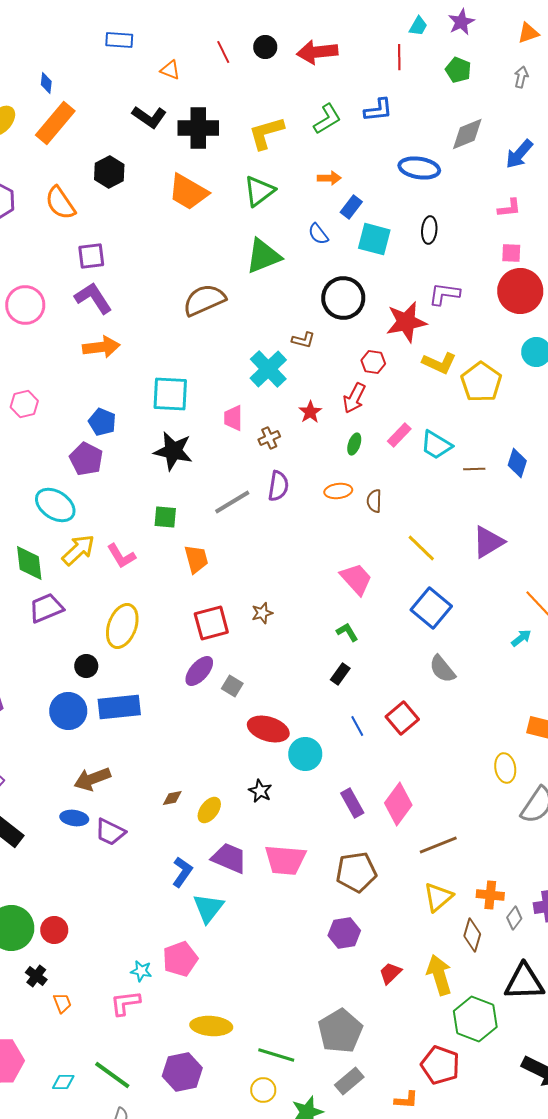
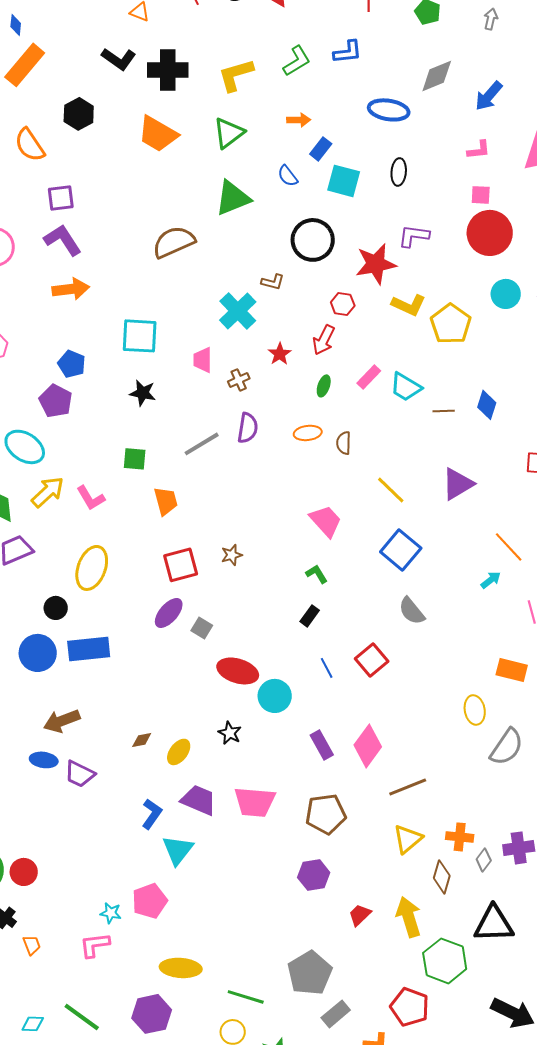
black star: (173, 451) -> (143, 393), size x0.7
gray rectangle: (349, 1081) -> (336, 1014), moved

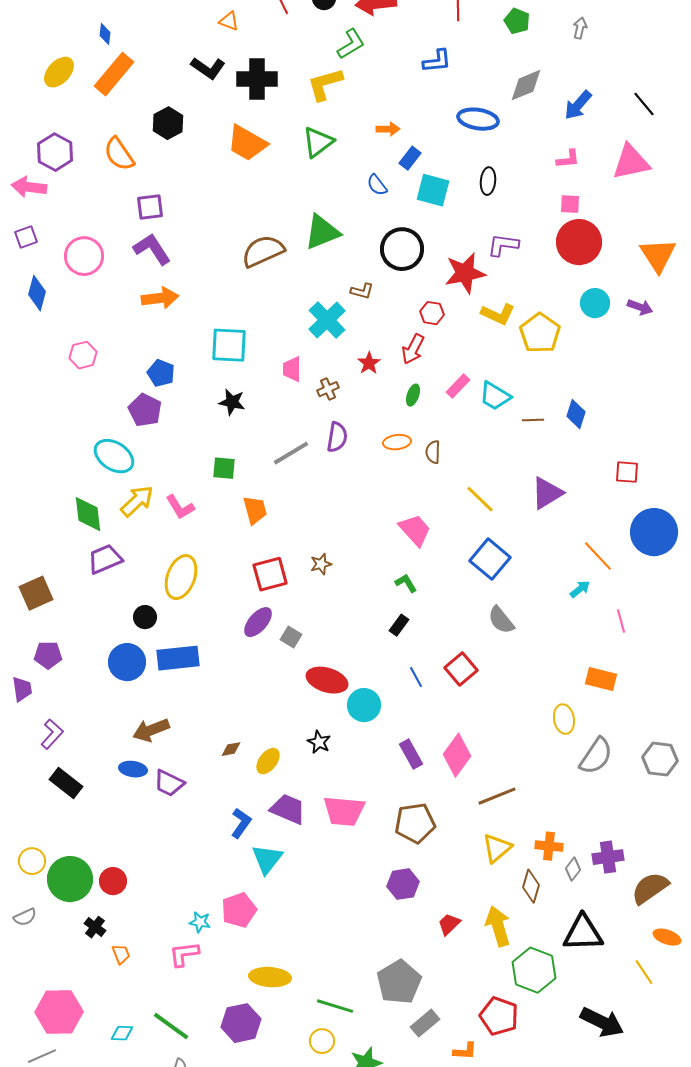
green L-shape: (297, 61) -> (351, 44), moved
green triangle: (233, 198) -> (322, 232), moved

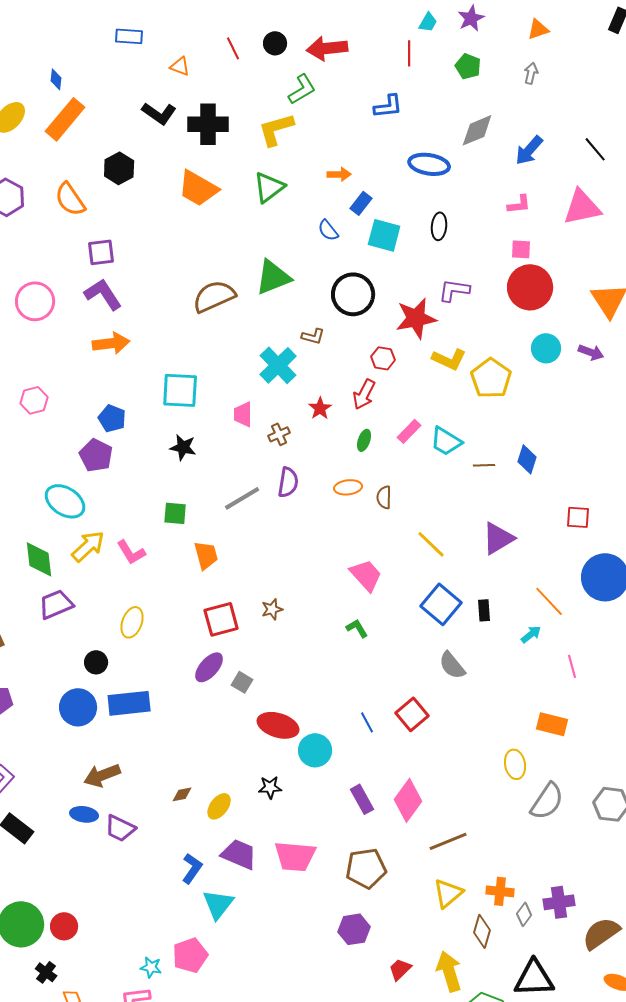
yellow ellipse: (181, 577) -> (132, 622), size x0.7
black rectangle: (399, 625) -> (484, 610), moved, turned -40
black star: (319, 742) -> (270, 787), turned -30

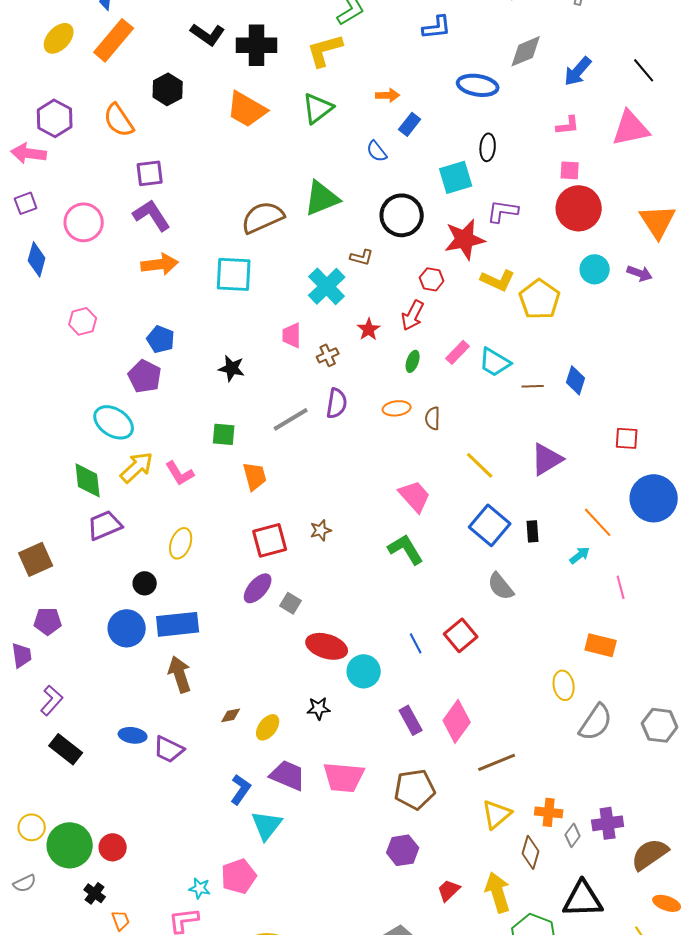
cyan square: (384, 235) -> (456, 177), moved, turned -32
cyan square: (180, 390) -> (234, 274), moved
green L-shape: (357, 628) -> (406, 549), size x1.6
brown arrow: (102, 775) -> (180, 674), moved, turned 93

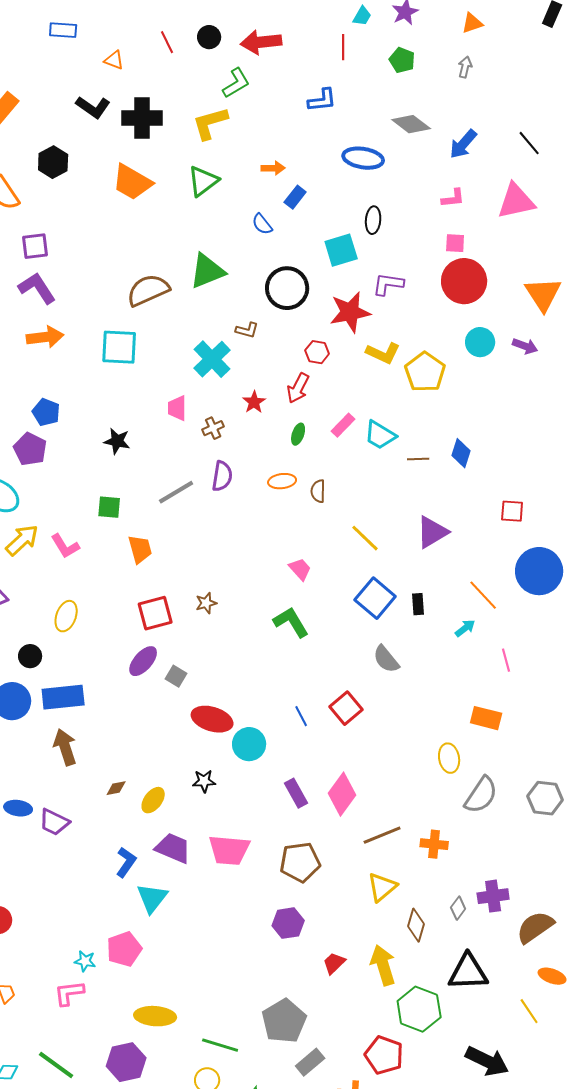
gray diamond: (526, 51) -> (411, 124), turned 60
pink trapezoid: (415, 496) -> (300, 569), size x0.7
orange cross: (549, 812) -> (434, 844), moved

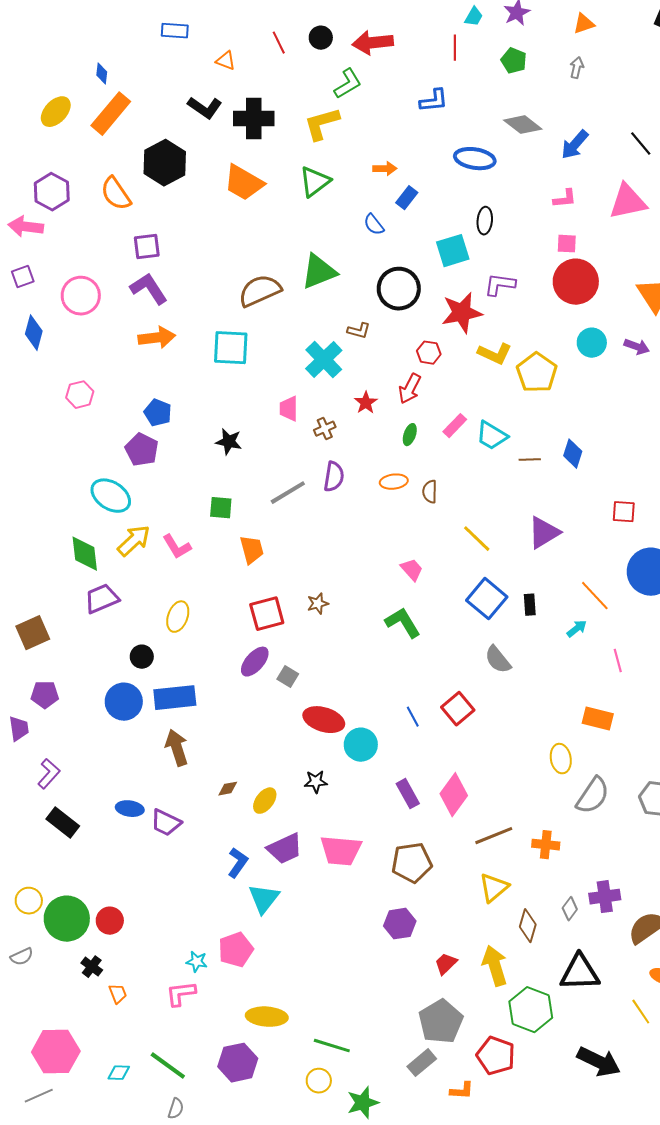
black hexagon: (53, 162) -> (165, 163), size x1.4
purple trapezoid: (173, 848) -> (285, 849), turned 132
gray pentagon: (284, 1021) -> (441, 1022), moved

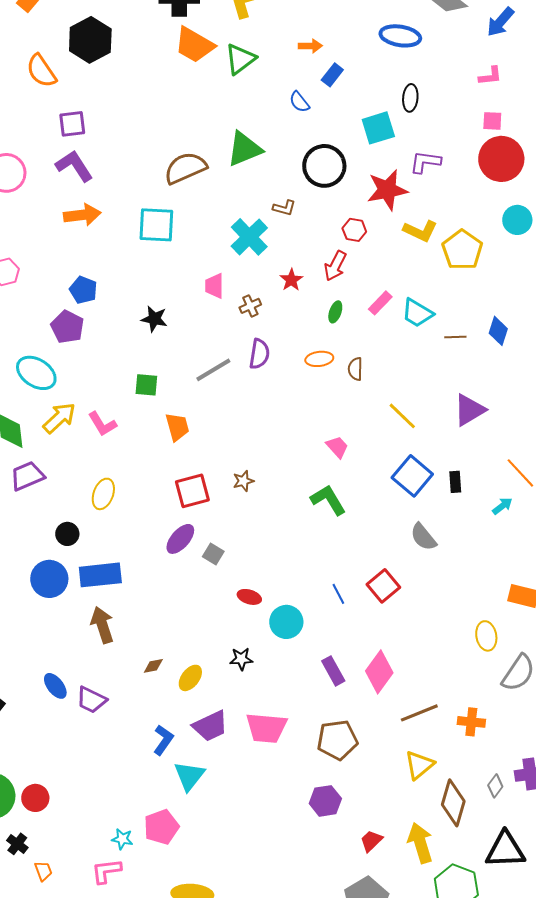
orange trapezoid: (244, 183) -> (194, 45), moved
red ellipse: (324, 720) -> (249, 597), size x0.6
blue ellipse: (130, 809) -> (55, 686), turned 44
brown diamond: (528, 926) -> (453, 803), size x1.4

